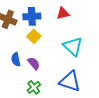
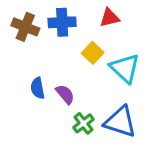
yellow square: (34, 36) -> (93, 53), moved
green cross: (34, 87) -> (84, 123), moved

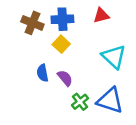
yellow square: (93, 53) -> (61, 44), moved

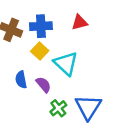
cyan triangle: (114, 57) -> (66, 63), moved
blue triangle: (110, 101) -> (88, 107), turned 44

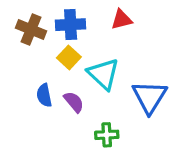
blue triangle: (88, 107) -> (150, 97), moved
green cross: (58, 108) -> (107, 135), moved, turned 35

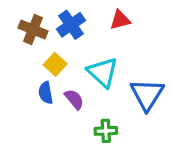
blue cross: (71, 25) -> (71, 25), turned -32
yellow square: (69, 57) -> (55, 64), moved

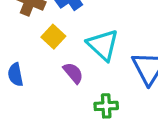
blue semicircle: (46, 93) -> (15, 75), moved

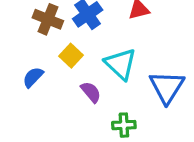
blue semicircle: (15, 75) -> (33, 77), moved, turned 55

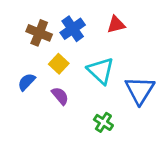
purple semicircle: (91, 92) -> (60, 96), moved
green cross: (124, 125) -> (103, 122), turned 36

